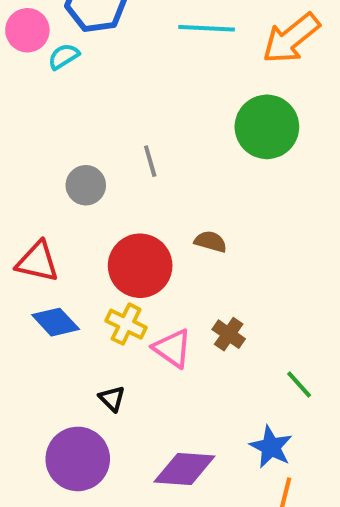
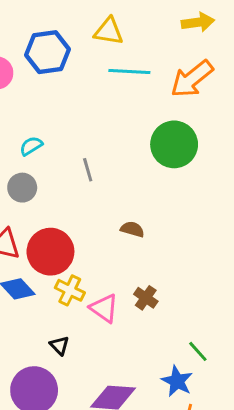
cyan semicircle: (64, 56) -> (31, 146), moved
gray circle: (86, 185) -> (22, 188), moved
red circle: (140, 266) -> (50, 252), moved
green line: (299, 384) -> (198, 351), moved

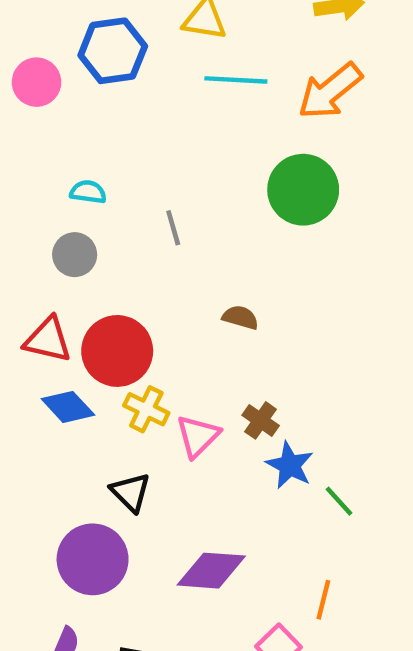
cyan semicircle: (31, 146) -> (88, 192), turned 40
pink triangle: (104, 308) -> (198, 436), turned 40
black triangle: (59, 345) -> (131, 492), size x1.4
blue star: (177, 381) -> (290, 465), moved

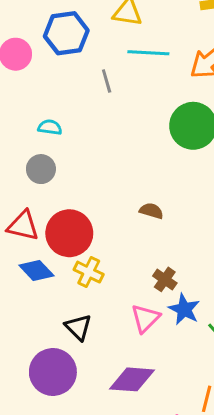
gray line: (173, 228) -> (107, 81), moved
pink triangle: (198, 436) -> (145, 318), moved

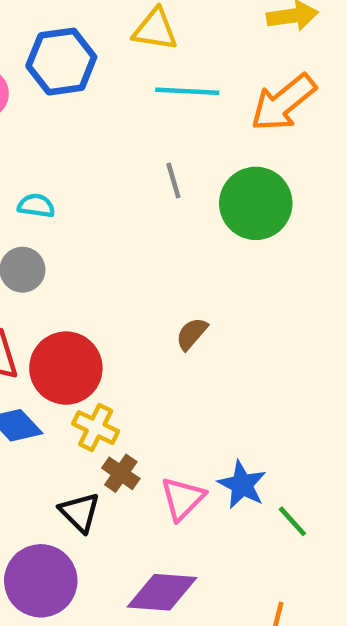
gray line: (107, 81) -> (173, 180), moved
brown semicircle: (151, 211) -> (192, 334), turned -65
brown cross: (165, 279) -> (121, 473), moved

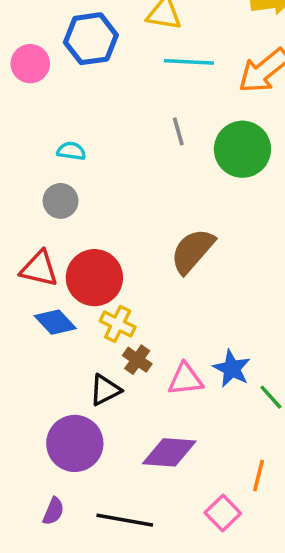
brown semicircle: (192, 334) -> (193, 251), size x1.8
pink triangle: (183, 498) -> (185, 379), turned 39
black triangle: (80, 512) -> (105, 390), turned 48

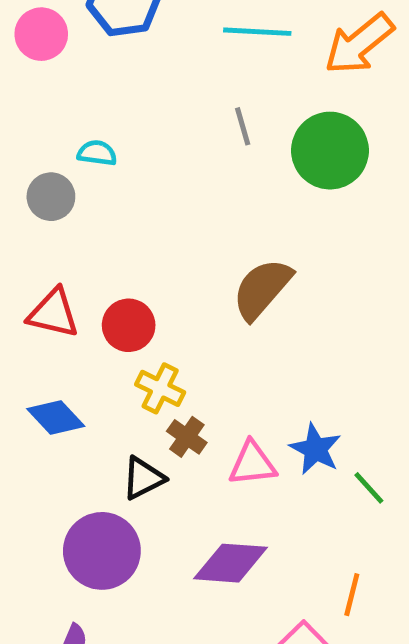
gray circle: (61, 201) -> (51, 197), moved
red circle: (94, 278) -> (129, 325), size x0.7
blue diamond: (55, 322) -> (56, 417), moved

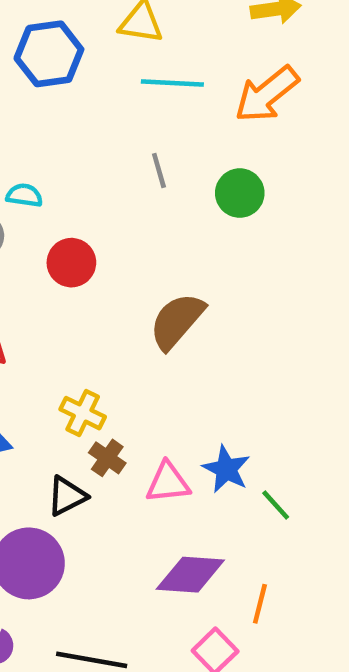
green circle: (330, 151) -> (240, 193), size x0.7
red circle: (129, 325) -> (71, 263), moved
purple diamond: (231, 563) -> (190, 575), moved

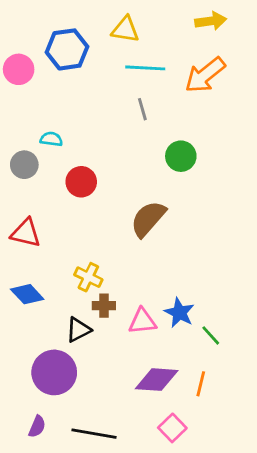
gray line: (159, 171) -> (142, 109), moved
green circle: (240, 193) -> (181, 156), moved
brown cross: (107, 458) -> (104, 306), turned -35
orange line: (260, 604) -> (201, 384), moved

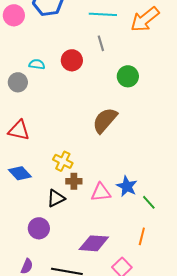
red circle: (81, 182) -> (72, 60), moved
purple circle: (54, 372) -> (39, 228), size x0.7
purple diamond: (157, 380) -> (94, 243), moved

